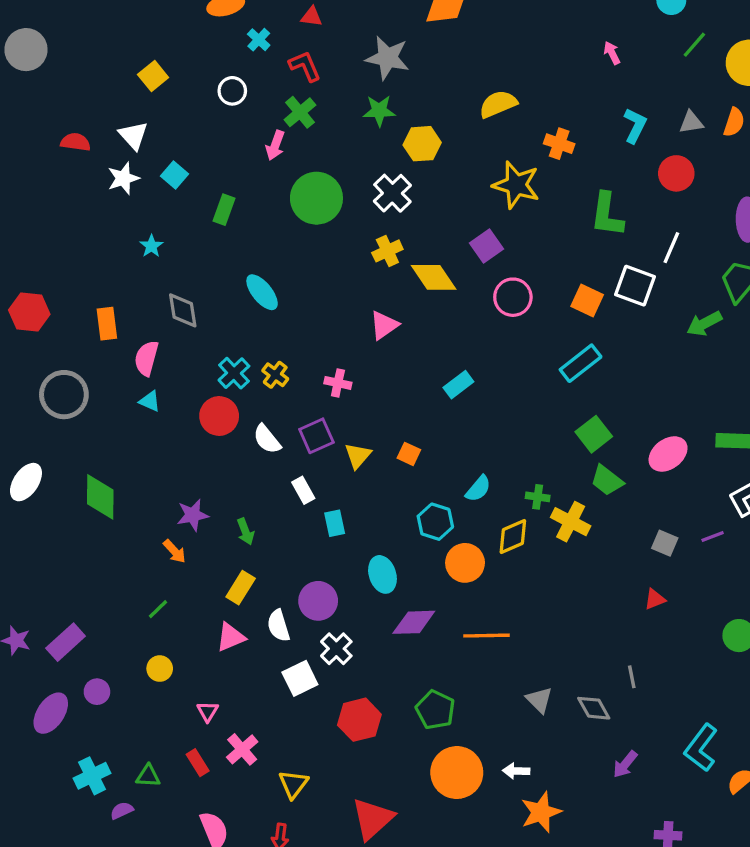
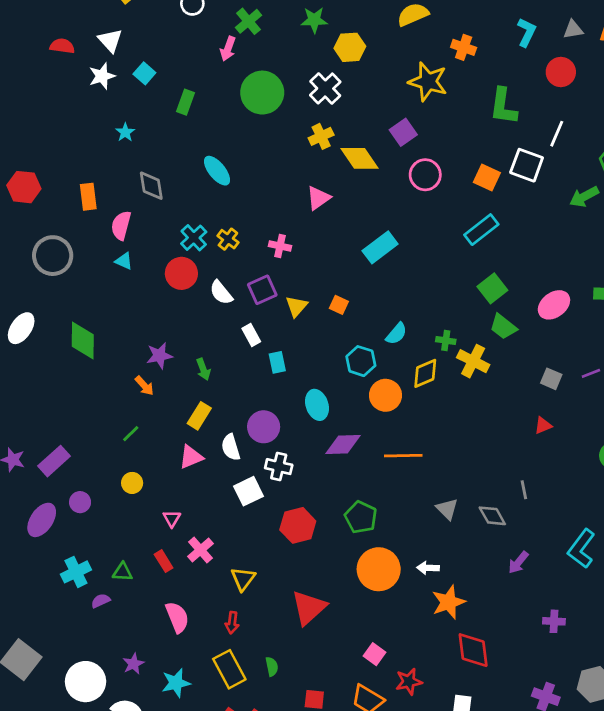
cyan rectangle: (458, 385) -> (380, 247), size x1.4
white cross: (336, 649) -> (279, 467), turned -32

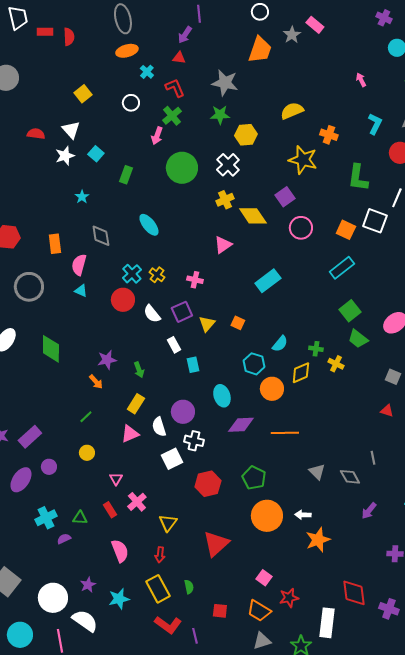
yellow cross: (473, 361) -> (336, 364), size x0.7
red triangle: (543, 425) -> (387, 411), turned 40
red diamond: (473, 650) -> (354, 593), moved

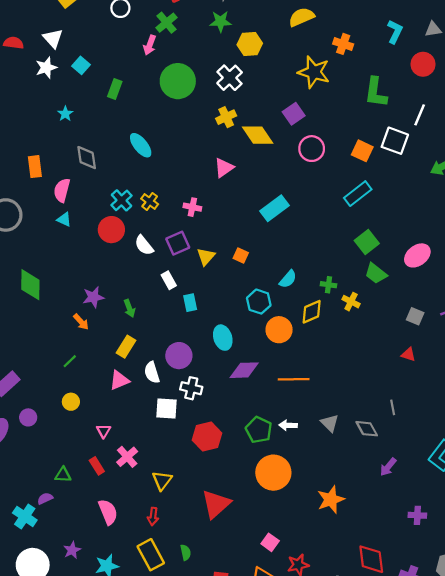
white square: (172, 459) -> (167, 408), turned 30
white arrow: (303, 515) -> (288, 425), moved
cyan cross: (46, 518) -> (25, 516), moved, turned -30

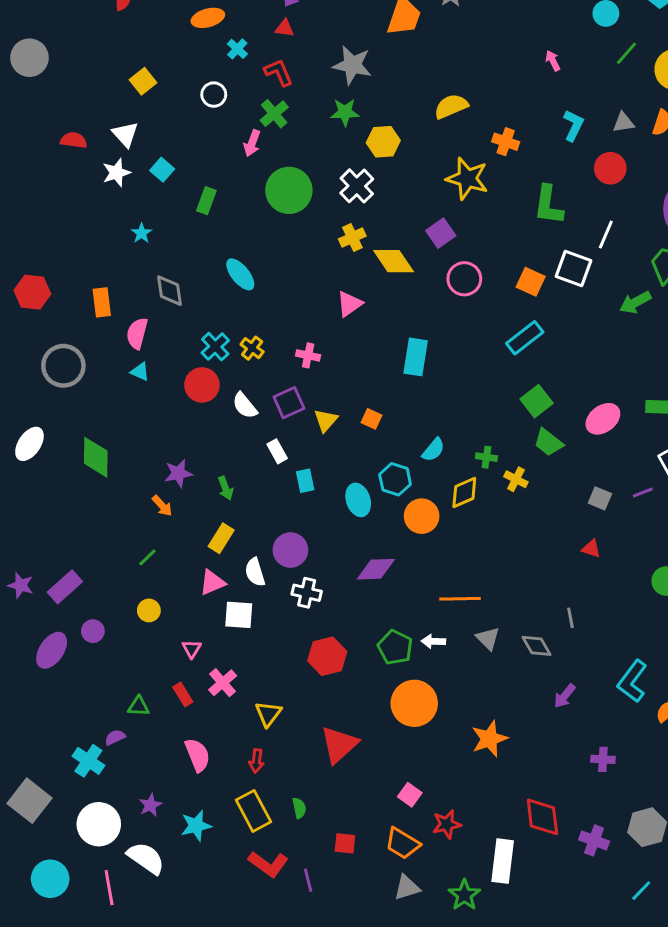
cyan rectangle: (275, 208) -> (416, 357), turned -44
cyan ellipse: (223, 338) -> (358, 500), moved
orange line: (294, 379) -> (460, 599), moved
white square: (167, 408) -> (239, 615), moved

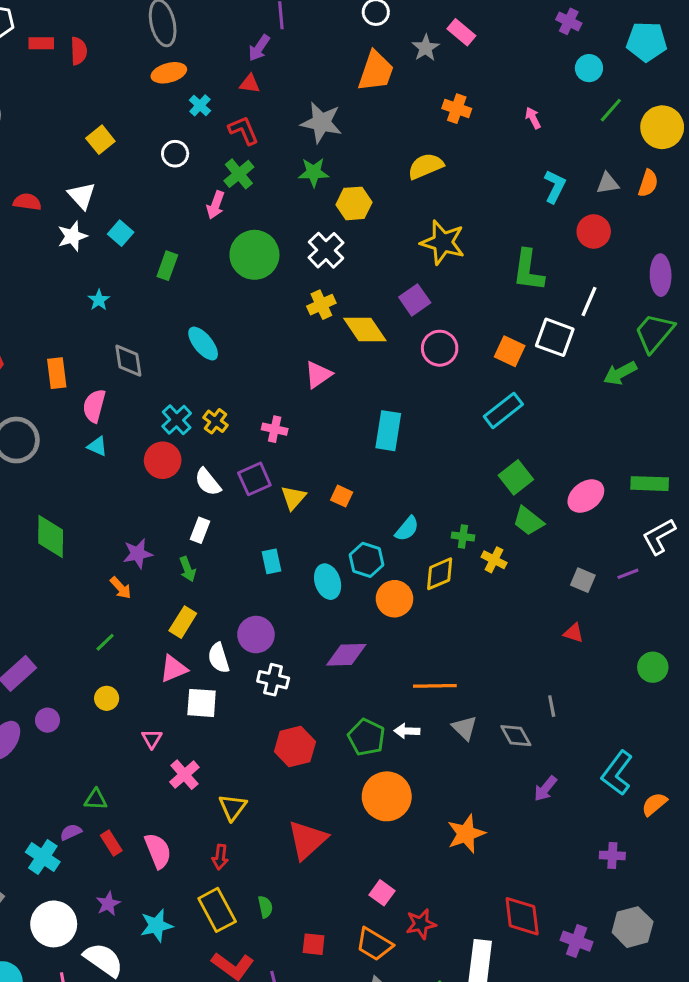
orange cross: (506, 142) -> (457, 109), moved
white rectangle: (277, 451) -> (200, 530), moved, turned 50
red rectangle: (183, 694) -> (111, 843), moved
purple cross: (603, 759) -> (612, 855), moved

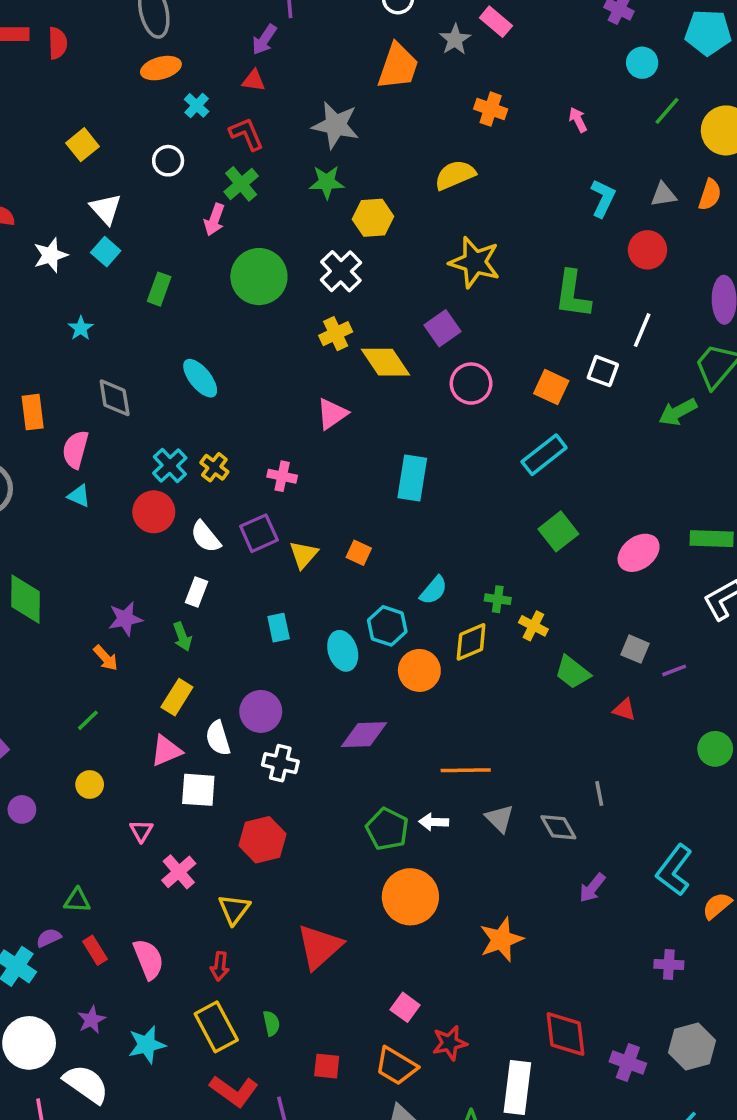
white triangle: (82, 196) -> (106, 209), moved
white square: (555, 337) -> (603, 371), size x0.7
green trapezoid: (528, 521) -> (573, 672), moved
purple line: (628, 574) -> (674, 670), moved
red hexagon: (295, 747) -> (263, 840), moved

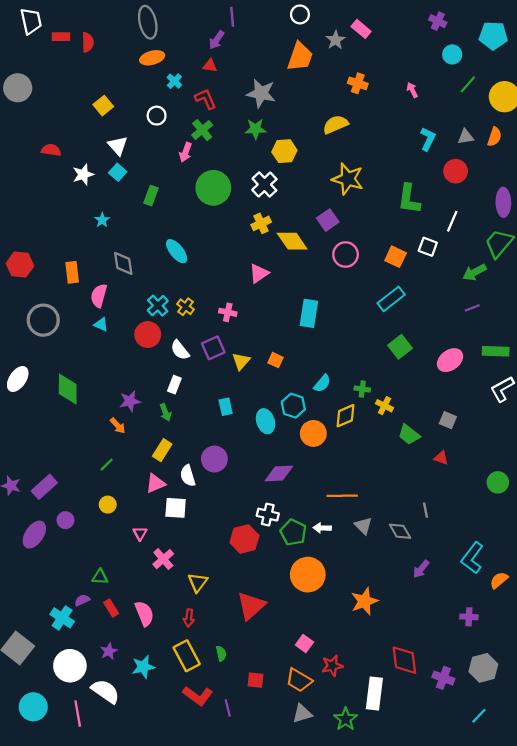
purple line: (674, 670) -> (472, 308), moved
white cross: (280, 763) -> (268, 515), moved
red hexagon: (263, 840) -> (244, 539), moved

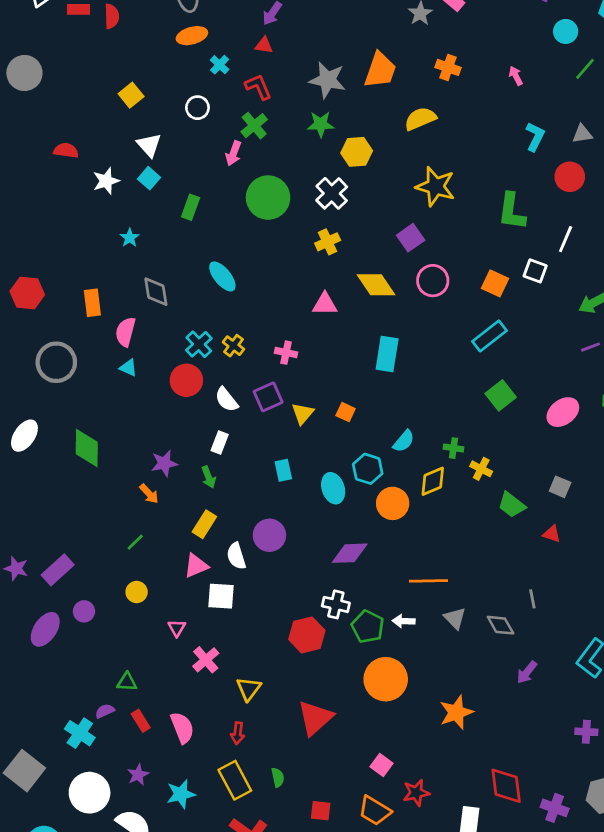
orange trapezoid: (300, 57) -> (380, 70), moved
yellow diamond: (292, 241) -> (376, 285), moved
pink triangle: (259, 273) -> (325, 304), turned 35

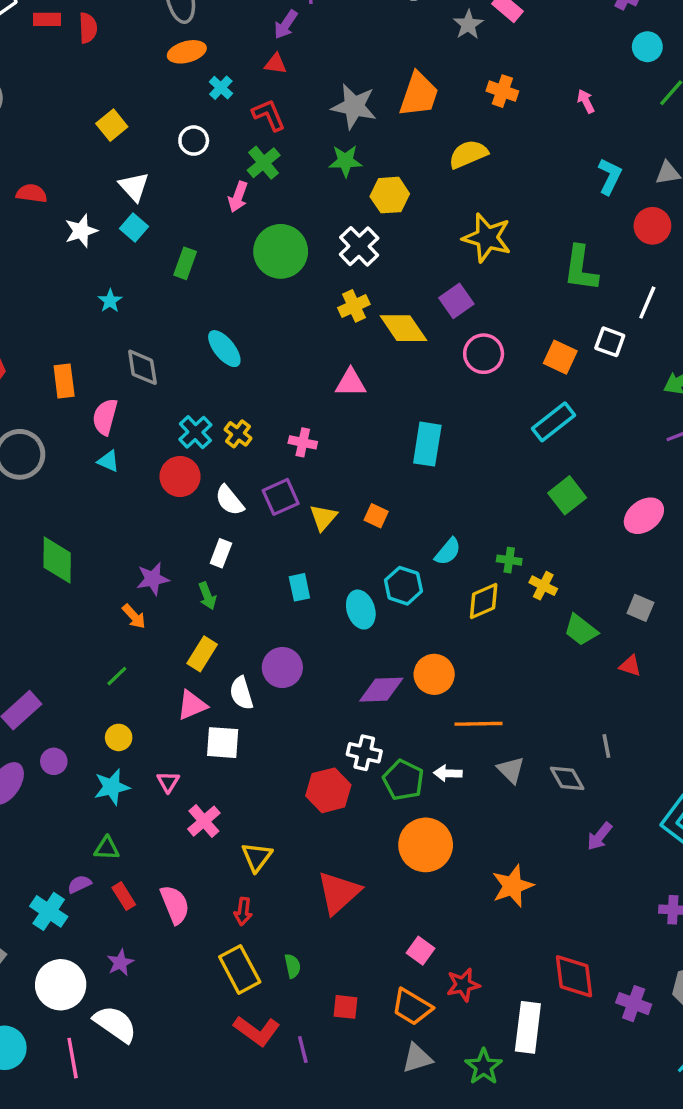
yellow diamond: (376, 285) -> (403, 328), moved
orange circle: (393, 503) -> (434, 674), moved
cyan star: (181, 794) -> (112, 787), moved

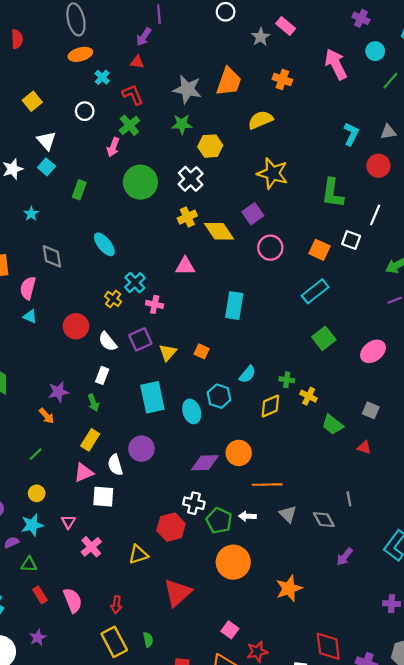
pink arrow: (586, 101) -> (336, 64), moved, size x2.0
cyan cross: (195, 432) -> (135, 283), moved
cyan rectangle: (299, 587) -> (152, 397), size x1.8
yellow triangle: (257, 857) -> (138, 554), moved, turned 35
purple semicircle: (79, 884) -> (12, 542), moved

